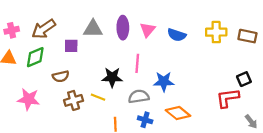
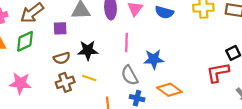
brown semicircle: (61, 76) -> (62, 58), moved
black star: (112, 77) -> (88, 50), moved
gray semicircle: (139, 97) -> (130, 75), turned -108

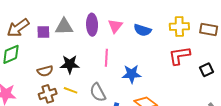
purple square: (60, 28) -> (43, 32), moved
red L-shape: (218, 72) -> (179, 56), moved
gray semicircle: (130, 75) -> (98, 92), moved

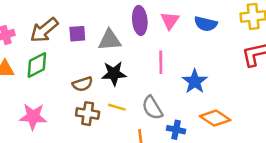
gray triangle: (64, 27) -> (110, 40), moved
blue star: (132, 74) -> (195, 81), turned -30
brown cross: (48, 94) -> (88, 114), turned 30

